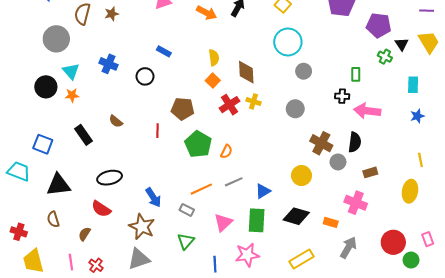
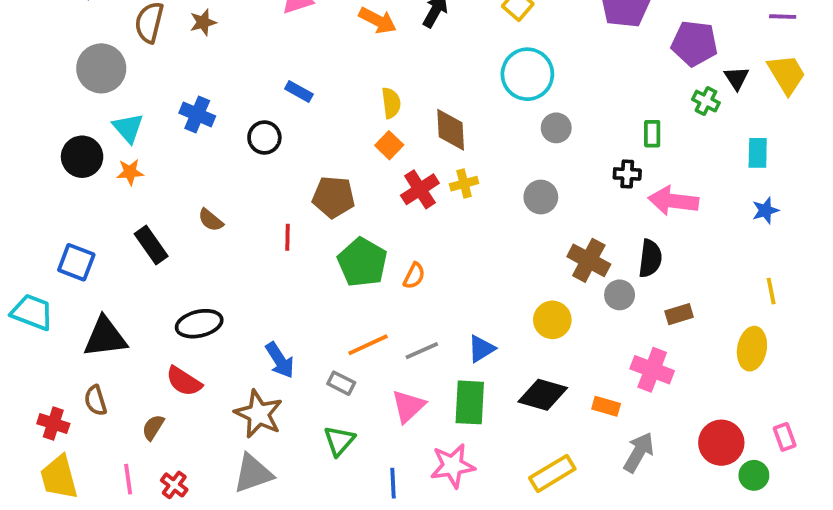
yellow cross: (253, 101) -> (464, 184), turned -32
gray line: (234, 182) -> (422, 351), moved
red cross: (19, 232) -> (53, 424), moved

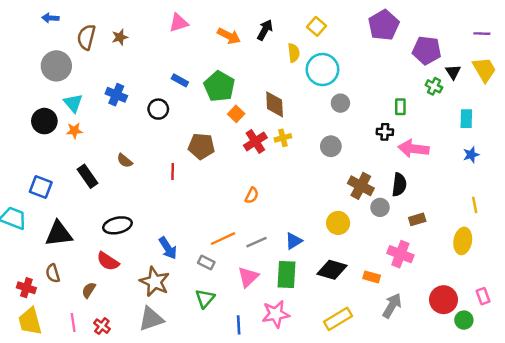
yellow semicircle: (391, 103) -> (294, 53), moved
green pentagon: (362, 262) -> (219, 86), moved

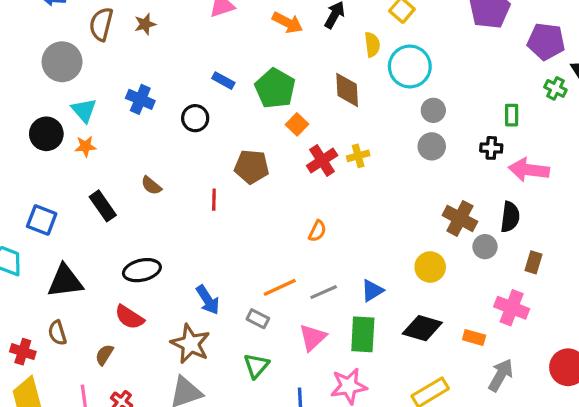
brown diamond: (275, 104) -> (347, 90), moved
gray circle: (331, 146) -> (432, 146), moved
brown rectangle: (417, 219) -> (534, 262), turned -56

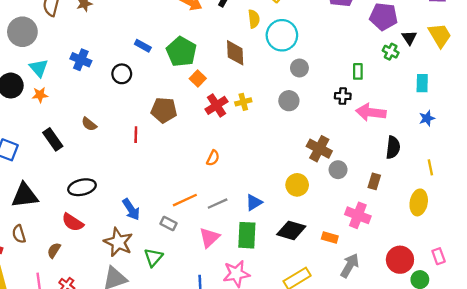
gray circle: (432, 146) -> (289, 101), moved
black semicircle: (510, 217) -> (393, 147), moved
green triangle: (256, 366) -> (153, 257), moved

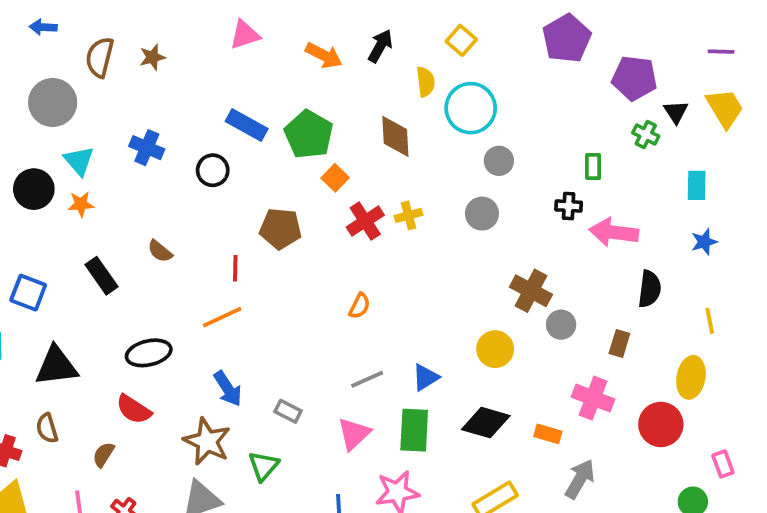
blue rectangle: (143, 46) -> (247, 125), size x1.5
orange line: (185, 200) -> (222, 317), moved
red circle: (400, 260) -> (661, 424), moved

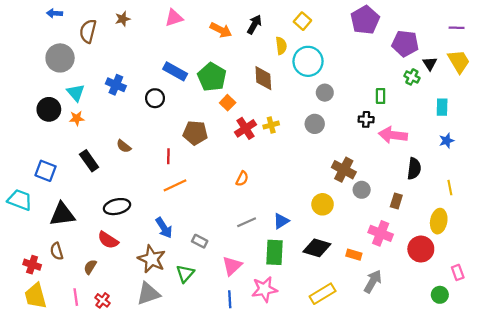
brown star: (152, 57) -> (123, 19), moved
orange line: (222, 317) -> (175, 185), moved
pink triangle: (354, 434) -> (232, 266), moved

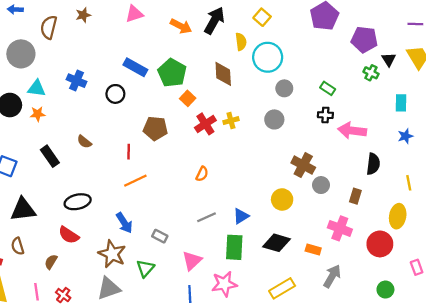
black arrow: (254, 24) -> (214, 21), size x1.4
cyan triangle: (76, 93) -> (36, 88), turned -42
green rectangle: (381, 96) -> (328, 88), moved, turned -56
green circle: (440, 295) -> (385, 290), moved

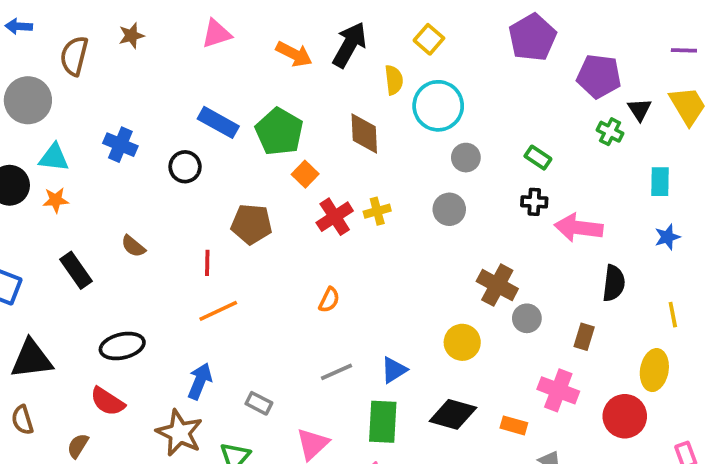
blue arrow: (124, 223) -> (200, 381), turned -125

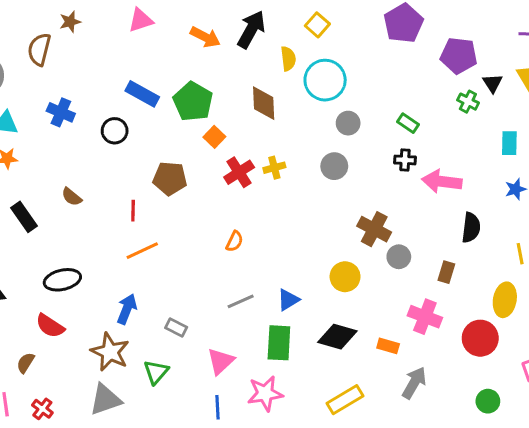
brown semicircle: (74, 56) -> (39, 49), moved

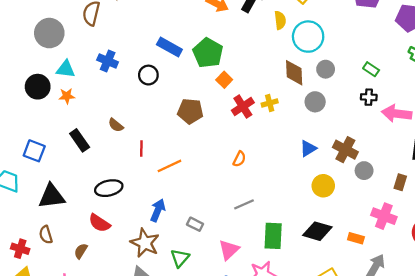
brown diamond: (264, 103) -> (294, 73), moved
red line: (133, 211) -> (141, 148), moved
blue triangle: (288, 300) -> (308, 148), moved

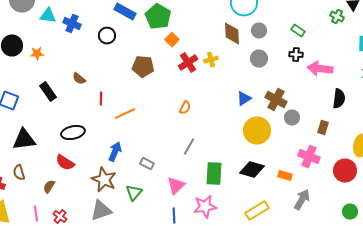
cyan triangle: (66, 69) -> (48, 16), moved
gray circle: (315, 102) -> (259, 59), moved
yellow circle: (323, 186) -> (257, 131), size x1.4
gray line: (244, 204) -> (189, 147), turned -36

